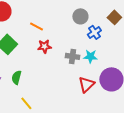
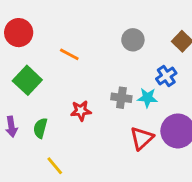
blue cross: (94, 32) -> (166, 76), moved
red star: (44, 46) -> (81, 111), moved

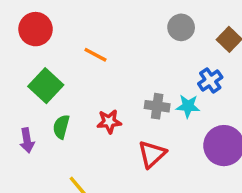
gray circle: (133, 40) -> (181, 27), moved
green semicircle: (40, 128) -> (61, 127), moved
red triangle: (142, 138) -> (152, 154), moved

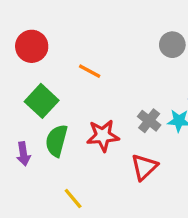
gray cross: (157, 106) -> (149, 121), turned 30
red star: (109, 122) -> (103, 136), size x1.4
green semicircle: (61, 127) -> (57, 141), size x1.4

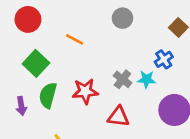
gray circle: (172, 45) -> (122, 18), moved
red triangle: (144, 167) -> (118, 117), turned 50

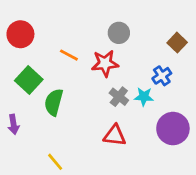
red star: (85, 91) -> (105, 63), moved
green semicircle: (48, 95) -> (54, 102), moved

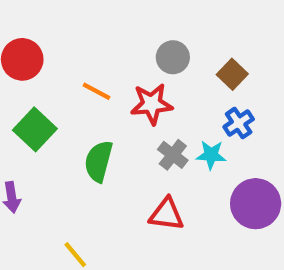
brown square: (177, 43) -> (232, 74), moved
green semicircle: (54, 102) -> (99, 161), moved

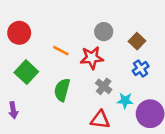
cyan star: (211, 155) -> (125, 101), moved

